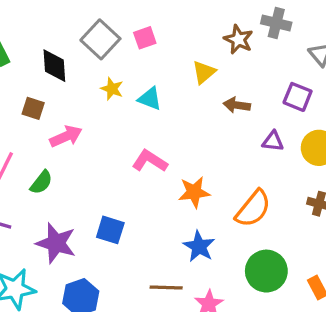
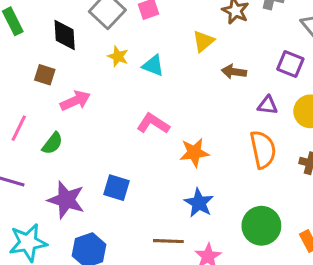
orange semicircle: (253, 209) -> (263, 149), moved, turned -51

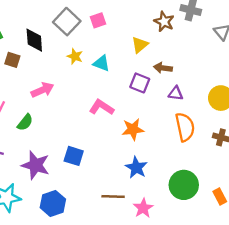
purple square: (290, 64) -> (140, 83), moved
brown square: (45, 75) -> (12, 60), moved
purple triangle: (267, 105) -> (176, 93), moved

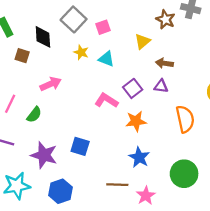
pink square: (98, 20) -> (103, 27), moved
purple square: (140, 83) -> (133, 88), moved, turned 30
purple triangle: (176, 93) -> (161, 86), moved

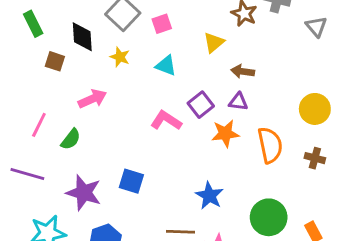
yellow star: (81, 52) -> (120, 57), moved
orange star: (136, 121) -> (225, 134), moved

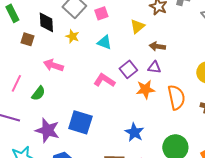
pink arrow: (92, 99) -> (53, 65), turned -138
blue square: (131, 181) -> (80, 122), size x1.4

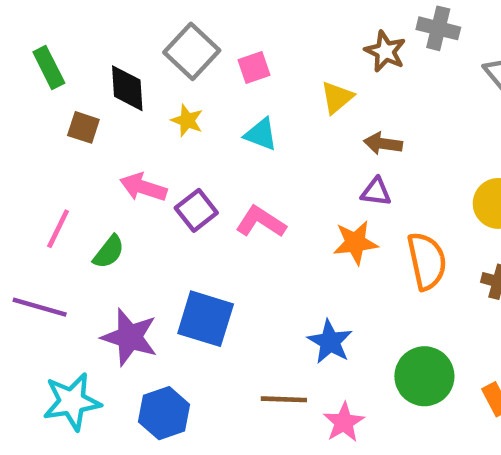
purple square: (128, 69) -> (196, 210), moved

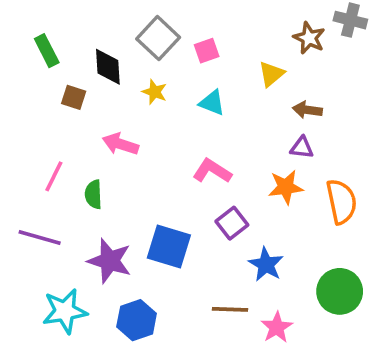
purple square: (196, 210) -> (232, 223), moved
green semicircle: (109, 252) -> (93, 194), turned 140

